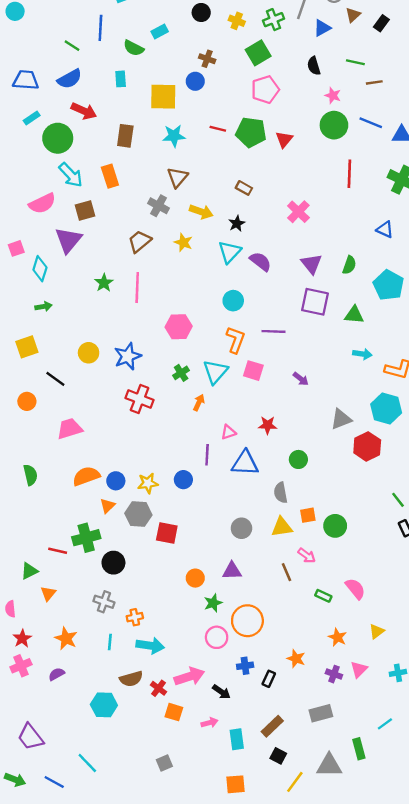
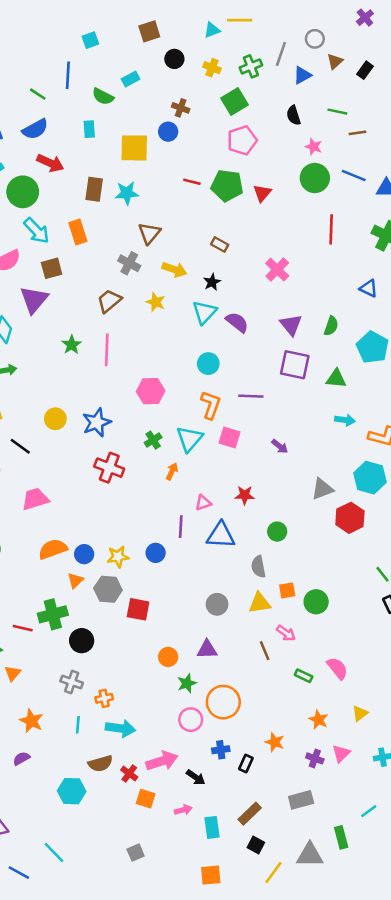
cyan star: (174, 136) -> (127, 193), moved

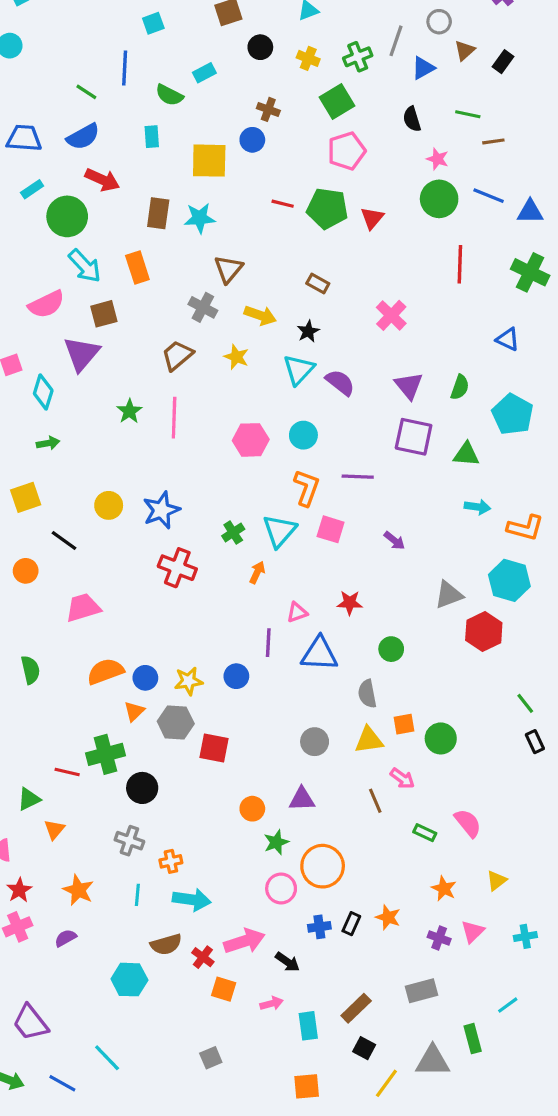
pink hexagon: (151, 391) -> (251, 440), moved
black rectangle: (246, 764) -> (351, 924), moved

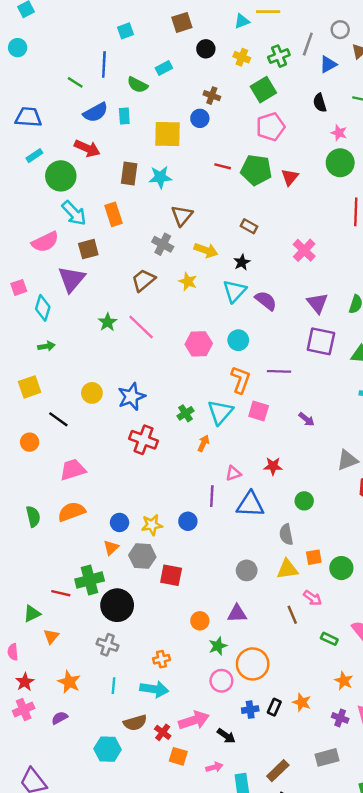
blue semicircle: (83, 137) -> (96, 112), moved
pink line: (174, 418) -> (141, 327), turned -48
orange semicircle: (105, 671) -> (72, 512), moved
black circle: (142, 788) -> (117, 605), size x1.4
orange cross: (171, 861) -> (161, 659), moved

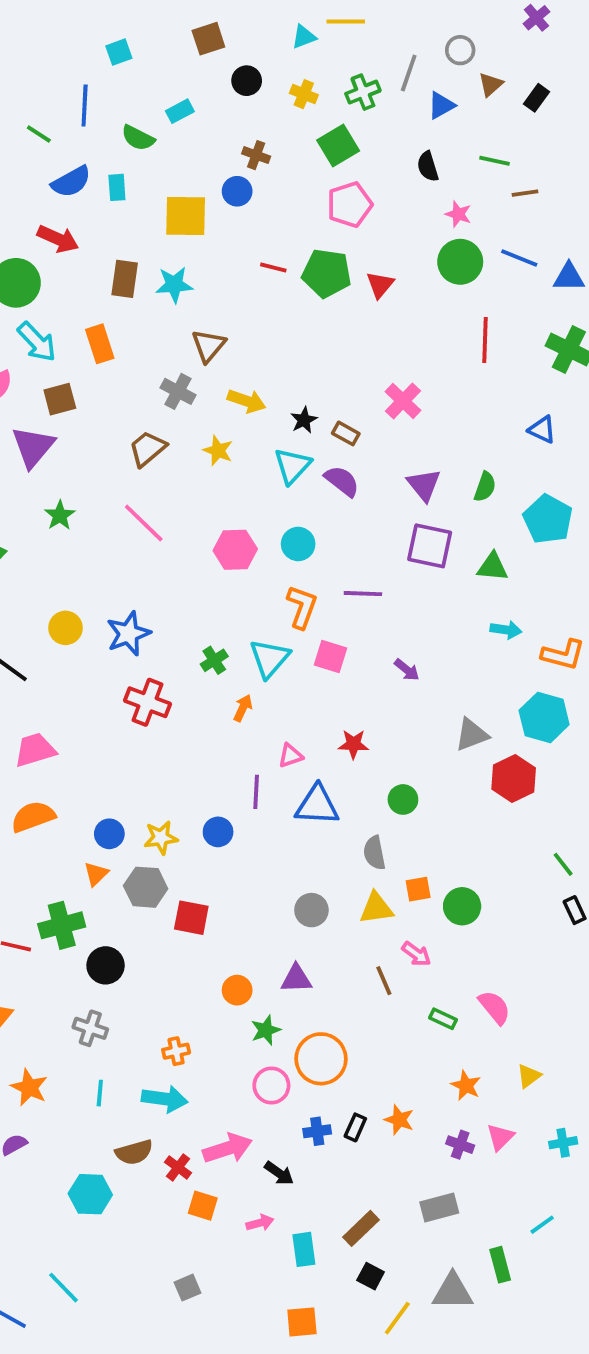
brown rectangle: (249, 226) -> (346, 433), moved
green star: (108, 322) -> (60, 515), moved
black circle: (117, 605) -> (106, 965), size x0.7

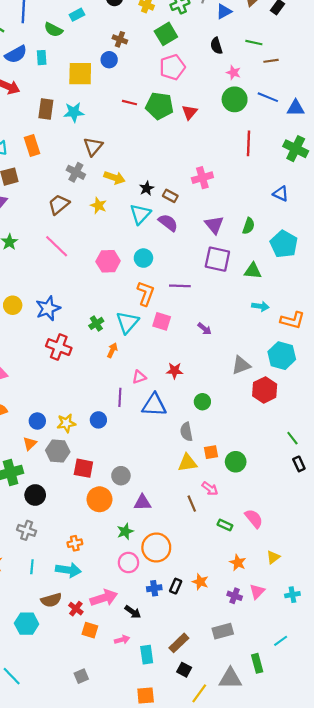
pink cross: (403, 401) -> (202, 178), turned 30
gray circle: (311, 910) -> (121, 476), moved
orange circle: (237, 990) -> (99, 499), moved, size x1.5

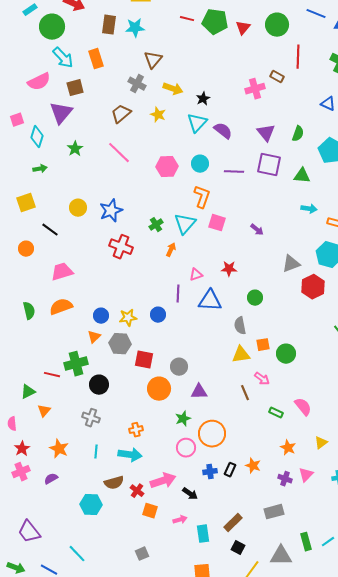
green circle: (235, 99) -> (277, 25), moved
brown rectangle: (170, 196) -> (277, 77), moved
purple line: (180, 286) -> (234, 172), moved
cyan line: (281, 641) -> (328, 542), moved

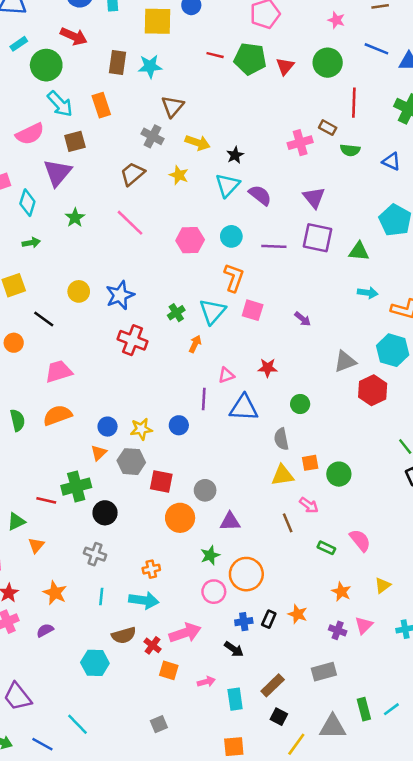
green semicircle: (298, 134) -> (350, 150), moved, turned 77
black arrow: (190, 494) -> (234, 649), moved

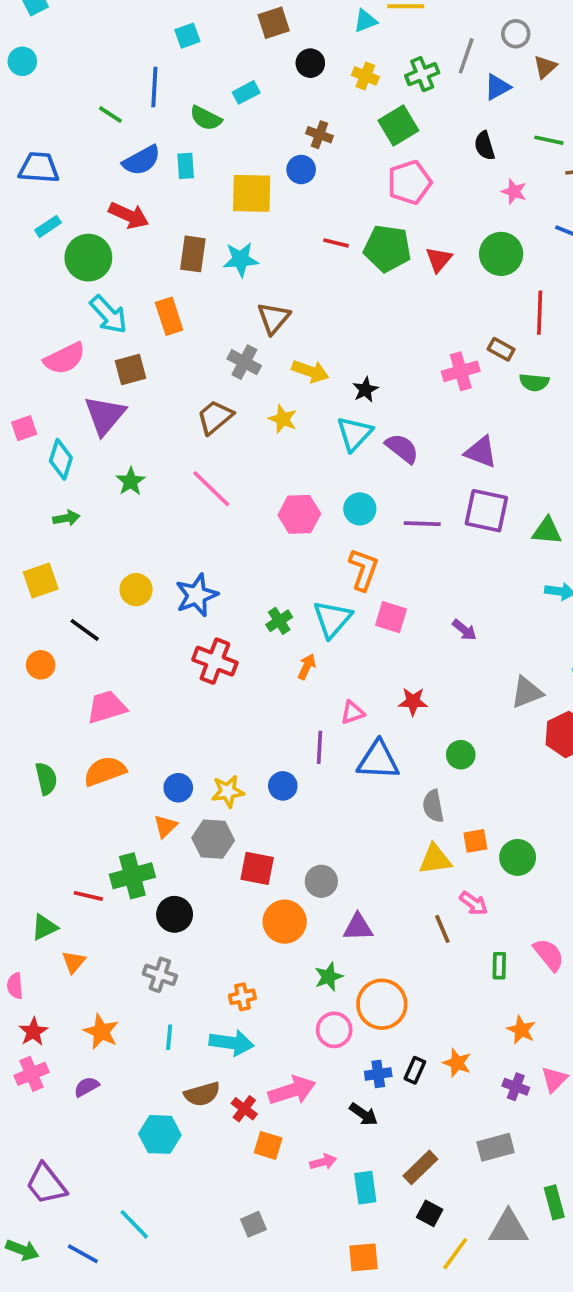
purple triangle: (314, 198) -> (481, 452), turned -30
green rectangle: (326, 548) -> (499, 966), turned 66

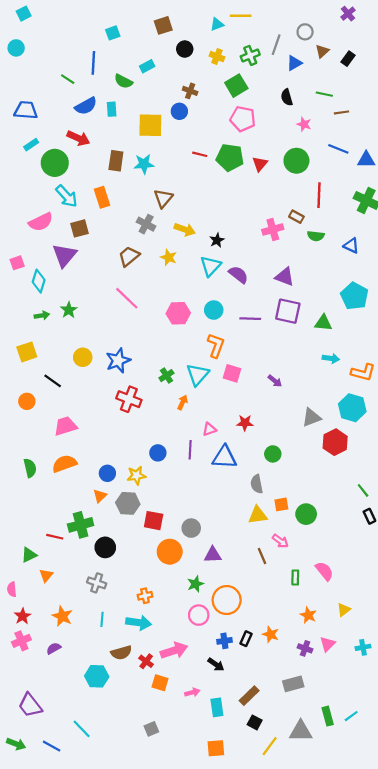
pink pentagon: (409, 182) -> (243, 119), turned 30
green star: (131, 481) -> (69, 310), moved
blue circle: (283, 786) -> (158, 453), moved

